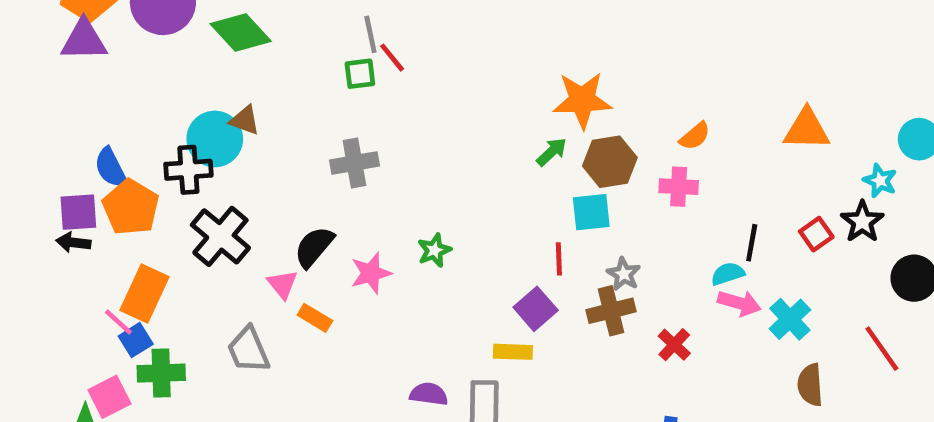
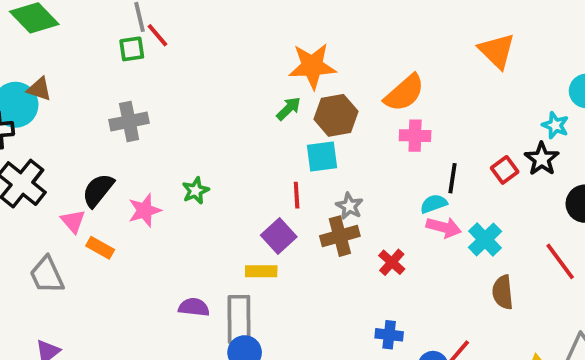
orange triangle: (807, 129) -> (497, 51), moved, turned 45
orange semicircle: (695, 136) -> (404, 93), size x1.6
pink cross: (679, 187) -> (415, 136), moved

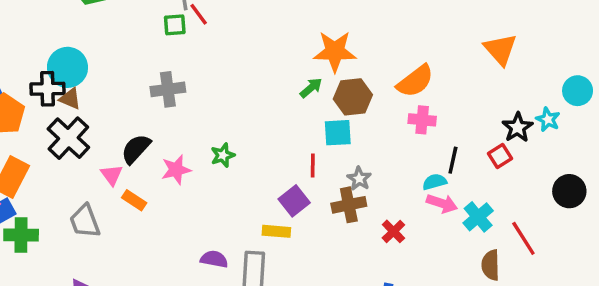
brown triangle: (39, 89) -> (70, 99), moved
black star: (542, 159) -> (518, 127), moved
red line: (560, 261) -> (523, 238), moved

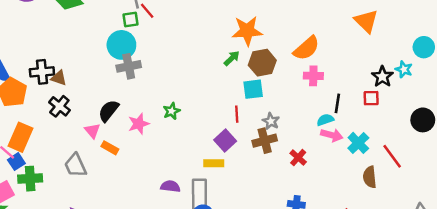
cyan circle: (67, 67) -> (121, 45), moved
black cross: (68, 138) -> (59, 106), size x0.7
red square: (500, 156) -> (371, 98), turned 35

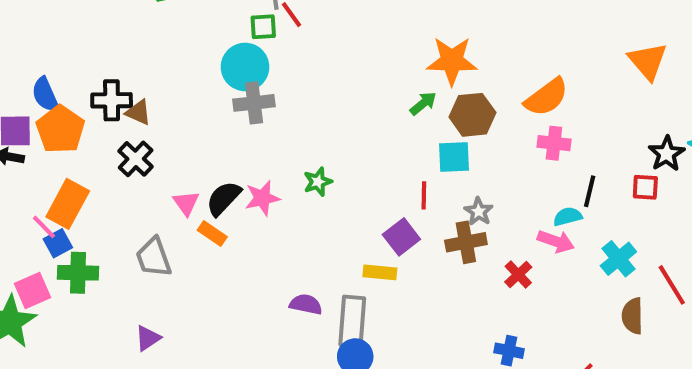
black semicircle: (109, 111) -> (224, 198), moved
pink arrow: (332, 135) -> (556, 241), moved

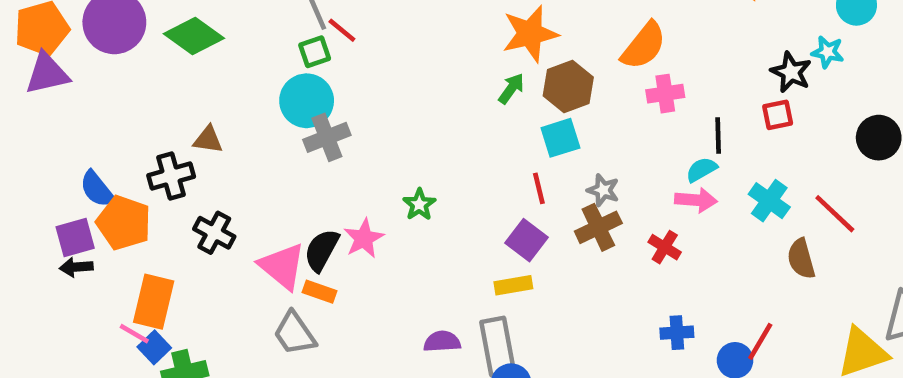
brown triangle: (138, 112) -> (208, 140), moved
pink triangle: (186, 203) -> (282, 266), size x1.6
gray trapezoid: (154, 257) -> (295, 333), moved

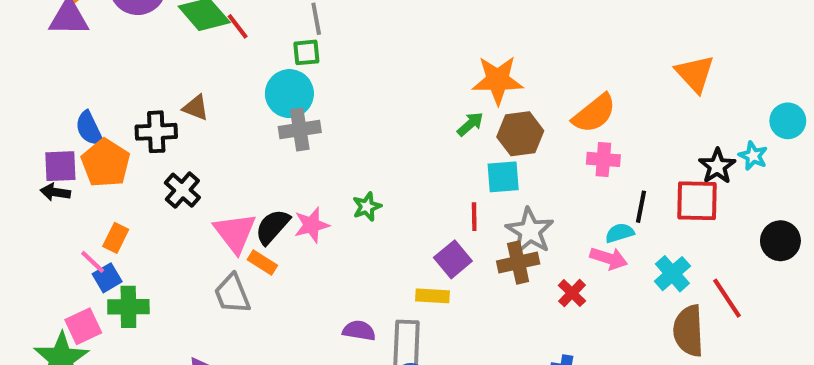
red line: (342, 30) -> (238, 26), moved
red square: (778, 115) -> (697, 201), size x1.6
gray star: (603, 190) -> (530, 231), size x1.6
brown semicircle: (801, 259) -> (689, 331), size x1.4
orange rectangle: (154, 302) -> (116, 238), size x0.6

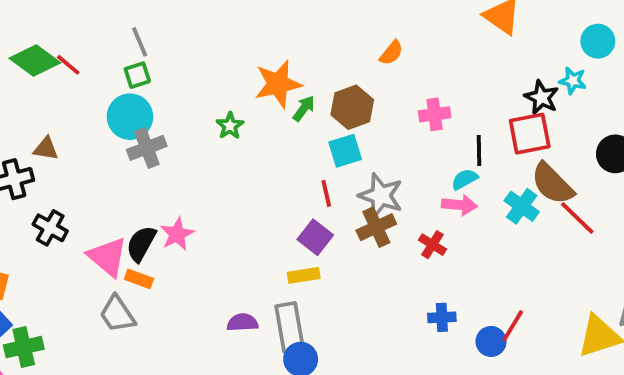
orange star: (498, 80) -> (278, 84), moved
orange semicircle: (594, 113) -> (391, 53), moved, size x0.6
green star: (367, 207) -> (230, 126), moved
brown semicircle: (689, 331) -> (552, 184), moved, turned -30

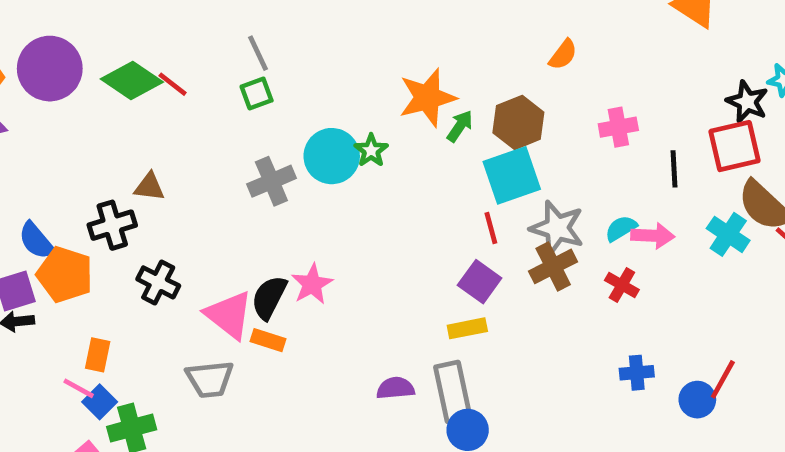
cyan circle: (130, 117) -> (332, 156), moved
cyan square: (345, 151) -> (512, 175), size x1.4
cyan semicircle: (465, 179) -> (621, 228), moved
gray trapezoid: (117, 314) -> (210, 379), moved, turned -60

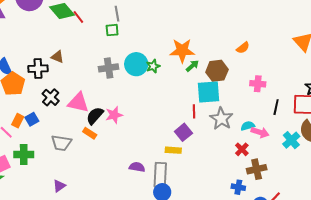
brown cross: (553, 266) -> (257, 169), moved
pink triangle: (229, 315) -> (78, 103), moved, turned -40
blue square: (100, 402) -> (32, 119), moved

